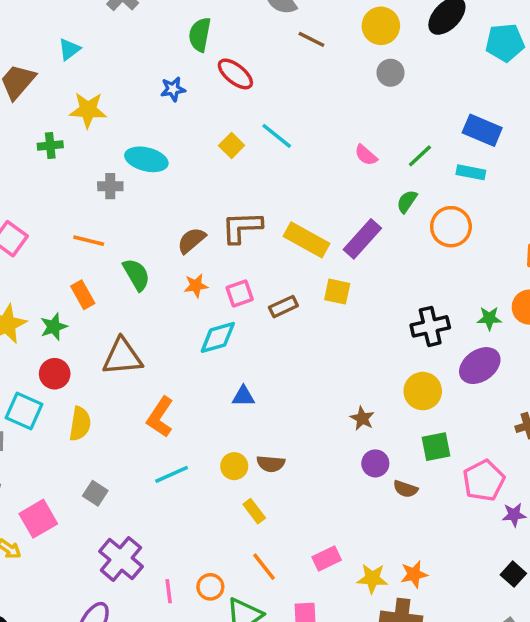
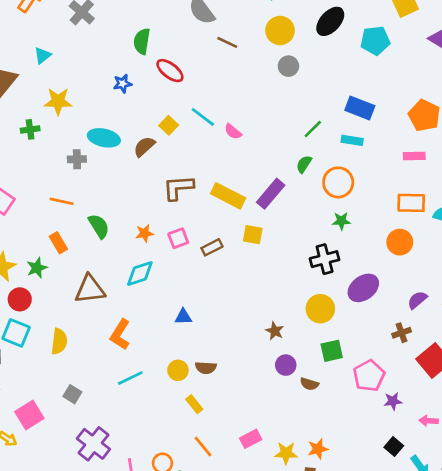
pink semicircle: (366, 155) -> (233, 132), moved
brown semicircle: (192, 240) -> (144, 147), moved
green star: (489, 318) -> (341, 221), moved
cyan diamond: (218, 337) -> (140, 273), moved
red circle: (55, 374) -> (20, 299), moved

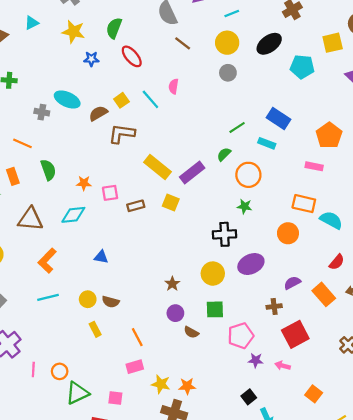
yellow star: (58, 101) -> (73, 32), moved
pink semicircle: (233, 132) -> (174, 86), moved, turned 48
brown L-shape: (178, 188) -> (122, 134), moved
pink arrow: (429, 421) -> (283, 366), moved
orange line: (203, 446) -> (137, 337), moved

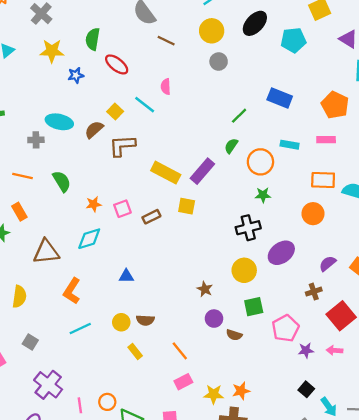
cyan rectangle: (267, 143) -> (290, 145), moved
green semicircle: (48, 170) -> (62, 181), moved

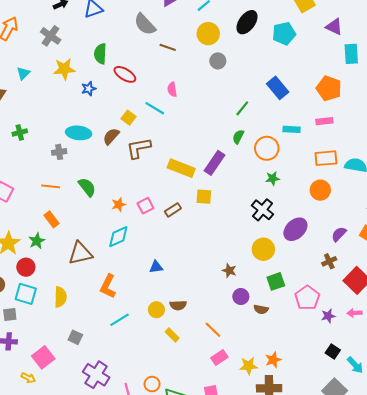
blue rectangle: (280, 98) -> (278, 88), turned 35
black cross: (248, 228) -> (262, 210), turned -30

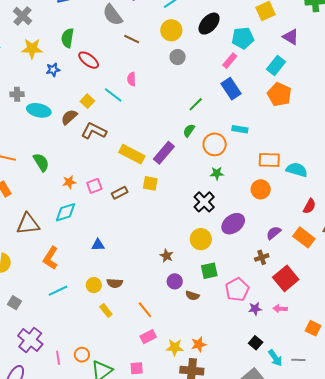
cyan rectangle: (351, 54) -> (276, 66), moved, turned 36
pink rectangle: (324, 121) -> (230, 61), moved, turned -49
brown L-shape: (139, 148) -> (94, 131), turned 30
gray cross: (59, 152) -> (17, 94), moved

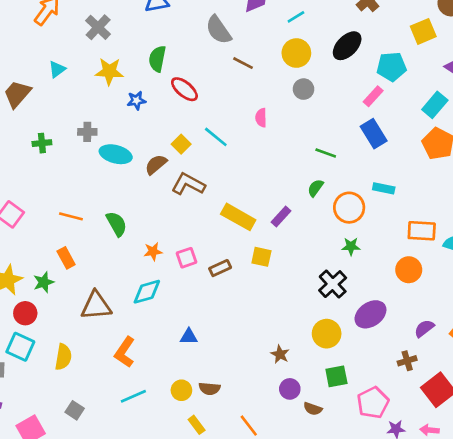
pink semicircle: (131, 79) -> (261, 118), moved
green line: (196, 104) -> (326, 153), turned 63
purple rectangle: (164, 153) -> (281, 216), size x0.7

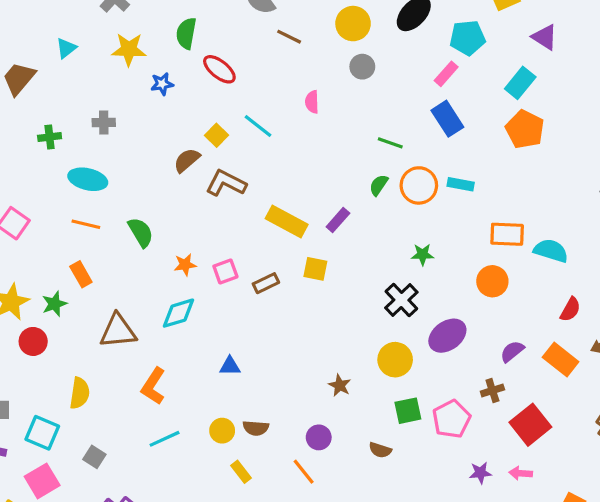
cyan ellipse: (116, 154) -> (88, 179), moved
orange circle: (349, 208) -> (419, 185), moved
cyan square: (20, 347) -> (42, 433), moved
purple circle: (290, 389) -> (319, 437), moved
pink pentagon: (373, 403) -> (451, 419), moved

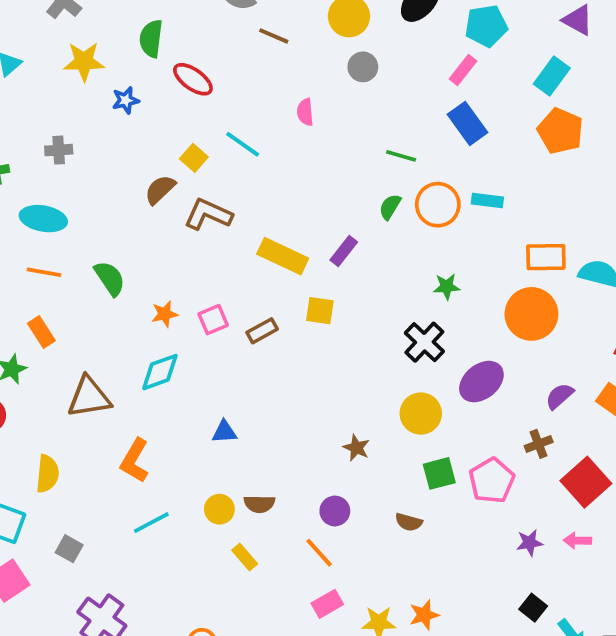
orange circle: (492, 281) -> (531, 314), size x1.4

